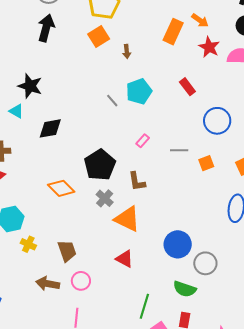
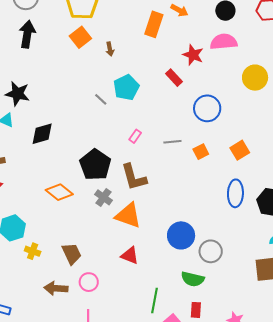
red star: (209, 47) -> (193, 55), moved
brown L-shape: (137, 181) -> (134, 177), size x1.4

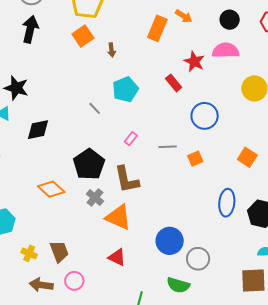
gray line: (101, 99) -> (95, 108), moved
orange square: (240, 150) -> (247, 157), moved, turned -30
yellow cross: (33, 251) -> (29, 253), moved

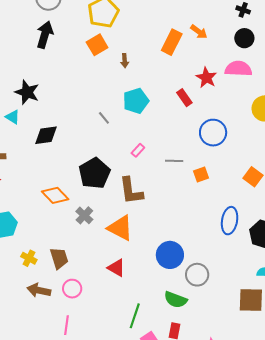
gray cross: (95, 197) -> (84, 215), moved

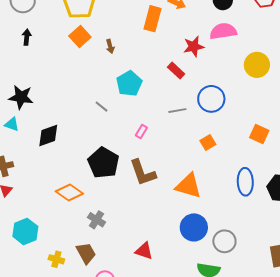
black arrow: (45, 35) -> (27, 37), size x0.6
red star: (206, 78) -> (194, 46), turned -30
gray line: (174, 161) -> (177, 111), moved
gray cross: (84, 215) -> (96, 220), moved
orange triangle: (120, 228) -> (188, 186), moved

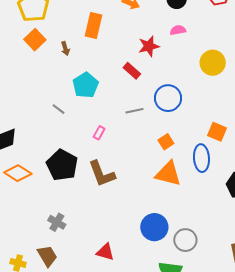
orange rectangle: (152, 19) -> (93, 26), moved
pink semicircle: (223, 31) -> (178, 30), size x0.6
blue ellipse: (245, 182) -> (201, 158), moved
orange triangle: (188, 186) -> (168, 174), moved
orange diamond: (69, 193) -> (18, 173), moved

